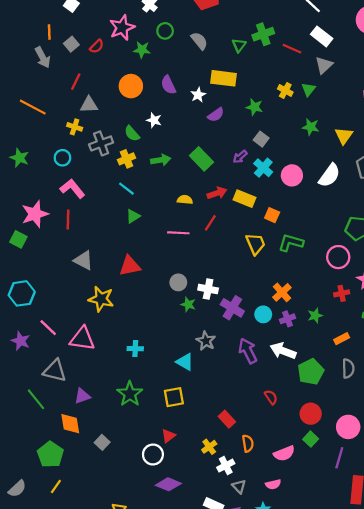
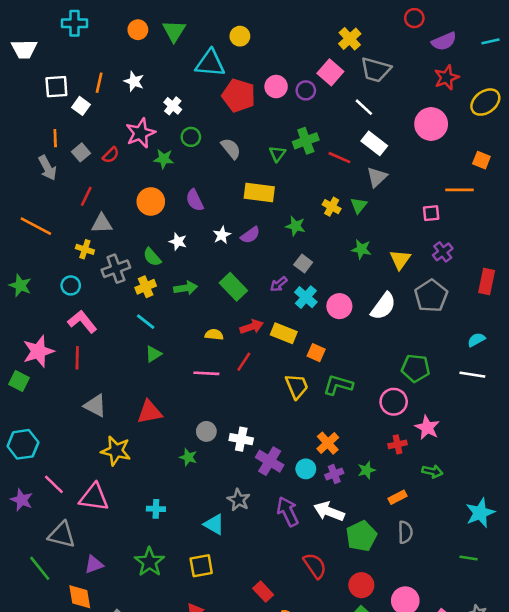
white star: (198, 95) -> (222, 235), moved
green star: (188, 304) -> (188, 457), moved
red semicircle: (271, 397) -> (315, 566), size x1.5

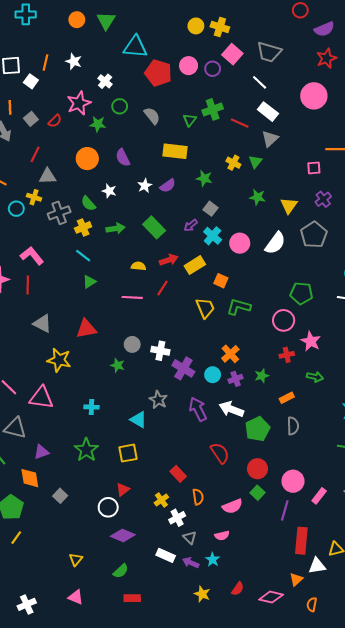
yellow circle: (240, 36) -> (196, 26), moved
yellow cross: (350, 39) -> (220, 27), moved, turned -30
cyan circle: (71, 285) -> (16, 209), moved
yellow rectangle: (284, 333) -> (195, 265), turned -54

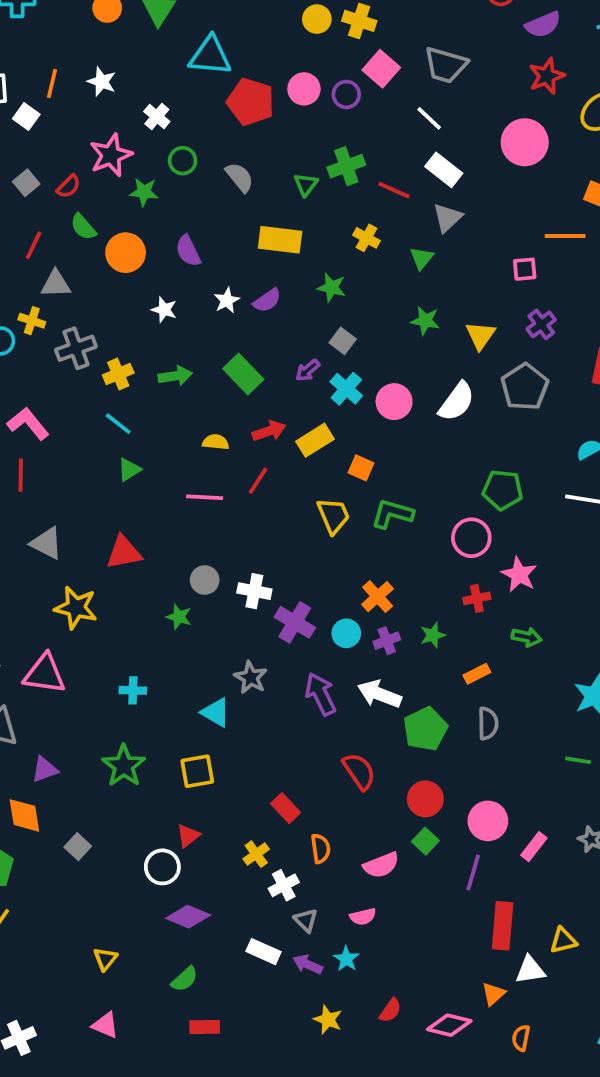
yellow cross: (233, 163) -> (367, 238), moved
green semicircle: (88, 203) -> (83, 227), moved

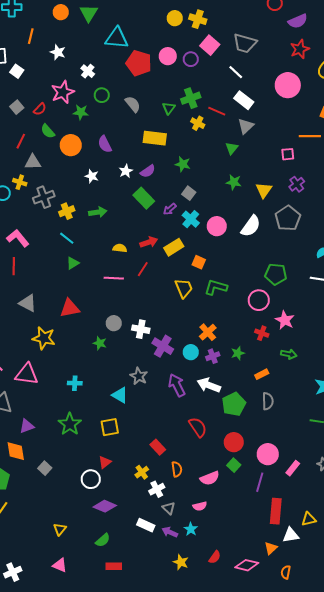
orange line: (52, 83) -> (31, 36), moved
yellow cross: (367, 238) -> (198, 123), moved
green rectangle: (243, 374) -> (144, 198), moved
red cross: (477, 598) -> (262, 333), turned 32

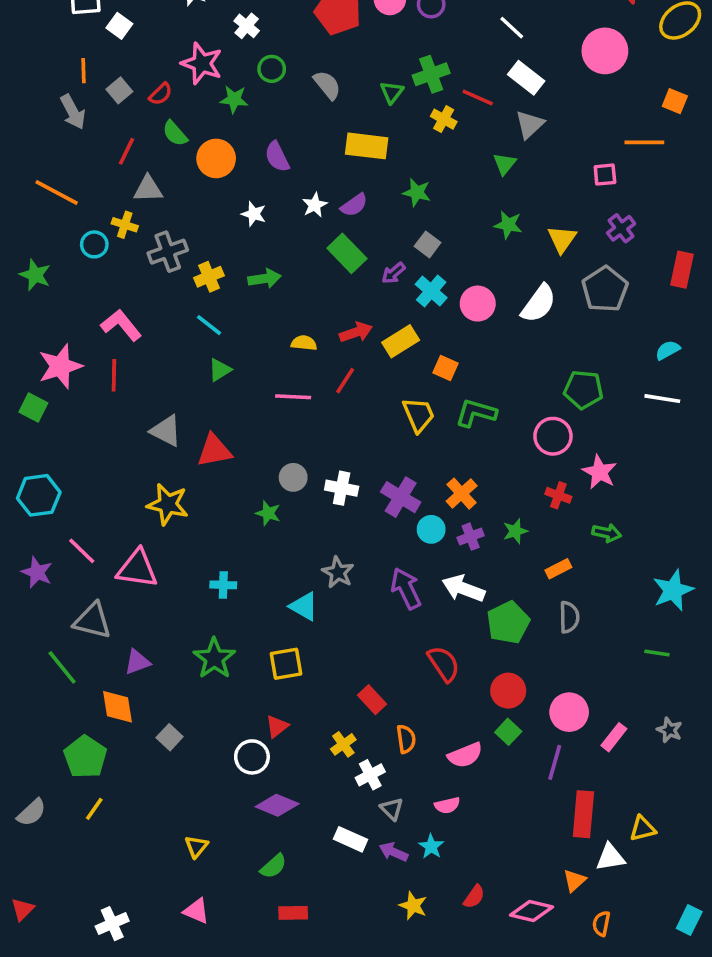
pink star: (63, 92) -> (202, 63), turned -30
gray triangle: (28, 303) -> (166, 431), moved
purple cross: (163, 346) -> (401, 497), moved

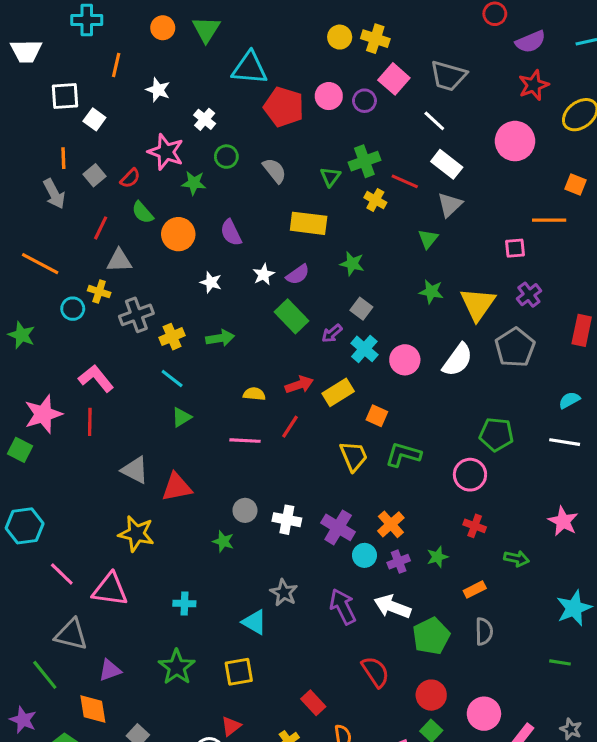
yellow triangle: (562, 239) -> (478, 304), size x1.4
pink star: (600, 472) -> (563, 521), moved
purple star: (37, 572) -> (23, 720), moved

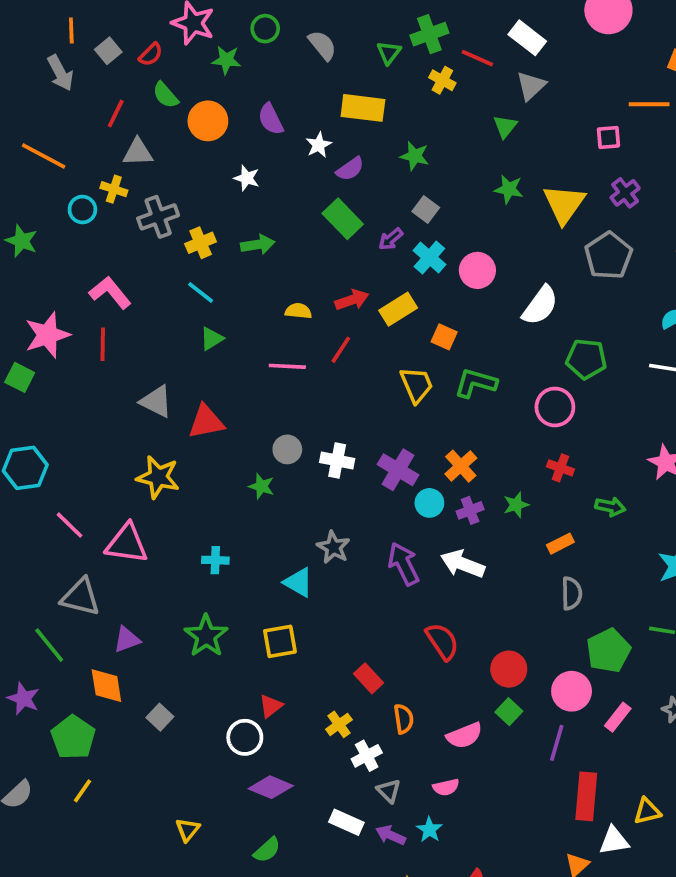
white star: (264, 274) -> (319, 145), moved
white semicircle: (458, 360) -> (540, 305), moved
green pentagon: (431, 636) -> (608, 651), moved

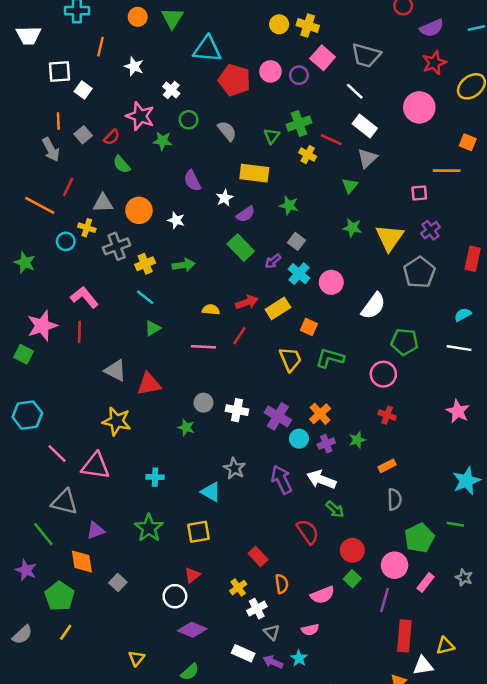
red line: (116, 114) -> (68, 187), moved
orange circle: (208, 121) -> (139, 210), moved
green arrow: (610, 507) -> (335, 509), moved, turned 30

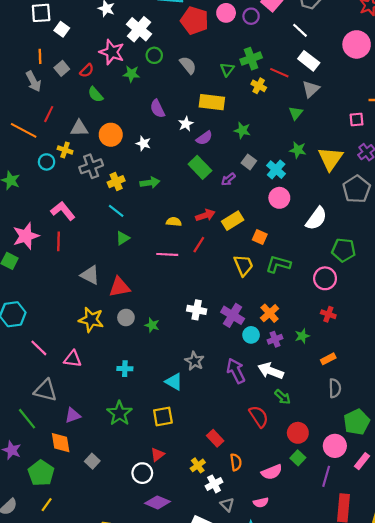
white cross: (171, 90) -> (139, 29), size x1.6
cyan cross: (299, 274) -> (276, 170), moved
gray circle: (203, 403) -> (126, 318), moved
pink triangle: (96, 466) -> (73, 359), size x0.7

